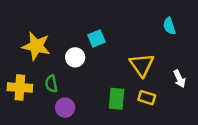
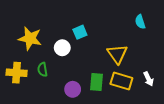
white arrow: (179, 79) -> (148, 79), moved
yellow rectangle: (147, 98) -> (121, 81), size x1.5
purple circle: (65, 108) -> (73, 89), moved

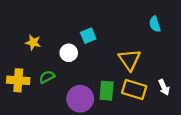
yellow star: (30, 38) -> (33, 42), size x0.6
green semicircle: (43, 70) -> (47, 77), turned 72
purple circle: (73, 89) -> (80, 99), size x1.5

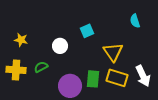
cyan square: (88, 36) -> (87, 31), moved
yellow star: (33, 42) -> (21, 40), moved
white arrow: (164, 87) -> (143, 76), size x1.5

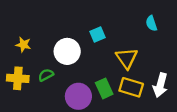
white circle: (60, 46) -> (67, 51), size x1.5
white arrow: (143, 76) -> (160, 85), turned 40
green rectangle: (93, 79) -> (104, 88), turned -30

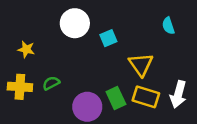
white circle: (67, 51) -> (75, 23), moved

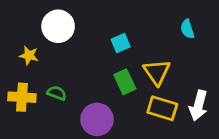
white circle: (75, 23) -> (58, 26), moved
green semicircle: (51, 83) -> (57, 93), turned 49
green rectangle: (116, 98) -> (125, 82), moved

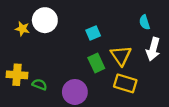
yellow star: (29, 55) -> (22, 29), moved
green semicircle: (57, 93) -> (39, 84), moved
white arrow: (198, 105) -> (153, 49), moved

